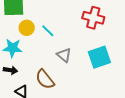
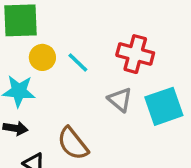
red cross: (93, 18) -> (135, 54), moved
gray triangle: (64, 55) -> (120, 100), moved

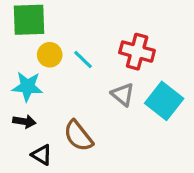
cyan square: (164, 106) -> (164, 101), turned -33

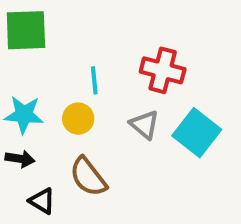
yellow circle: (50, 55) -> (78, 119), moved
cyan line: (83, 60) -> (94, 80), turned 40

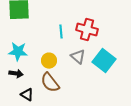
cyan line: (94, 80) -> (61, 32), moved
yellow circle: (78, 119) -> (49, 61), moved

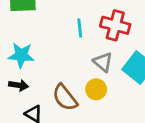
yellow circle: (49, 61) -> (96, 89), moved

